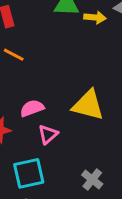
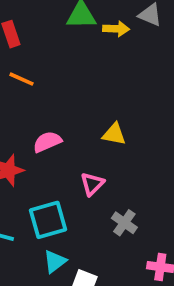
yellow triangle: (88, 105) -> (114, 134), size x0.6
pink triangle: (48, 134) -> (92, 184), moved

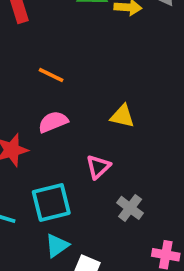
orange line: (22, 79) -> (51, 75), moved

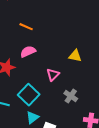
yellow triangle: (122, 116) -> (75, 56), moved
cyan square: (51, 202) -> (29, 95), turned -30

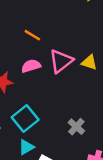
yellow triangle: (75, 56) -> (89, 62), moved
pink triangle: (53, 75) -> (61, 61), moved, size x1.5

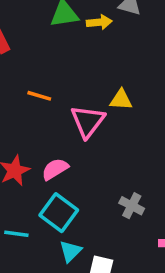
yellow triangle: (89, 62) -> (121, 100), moved
pink semicircle: (31, 66) -> (55, 169), moved

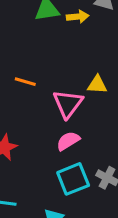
pink semicircle: (55, 169) -> (68, 141), moved
cyan square: (59, 213) -> (73, 179), moved, turned 32

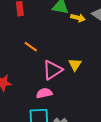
yellow triangle: (97, 85) -> (75, 65), turned 40

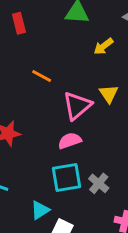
yellow arrow: (78, 18) -> (103, 46), moved, turned 136

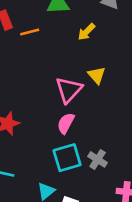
orange line: (42, 76) -> (30, 32), moved, turned -36
pink semicircle: (70, 141) -> (66, 123), turned -35

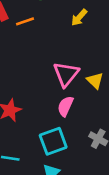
yellow triangle: (97, 75) -> (95, 81), moved
cyan square: (67, 158) -> (53, 141), moved

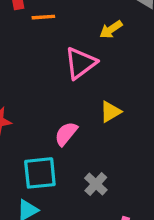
pink triangle: (66, 74) -> (80, 63), moved
yellow triangle: (95, 81) -> (110, 112), turned 30

